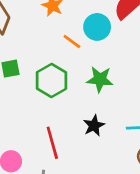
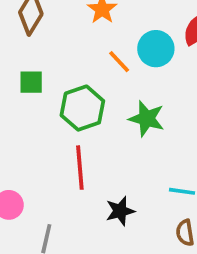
black star: (94, 126) -> (120, 211), moved
red line: (52, 143) -> (80, 168), moved

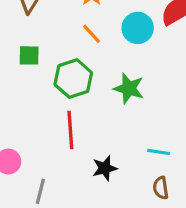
orange line: (119, 62) -> (92, 34), moved

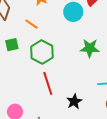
orange line: (92, 34) -> (31, 24), moved
green star: (129, 88) -> (90, 48), moved

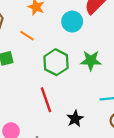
green hexagon: (42, 52) -> (56, 62), moved

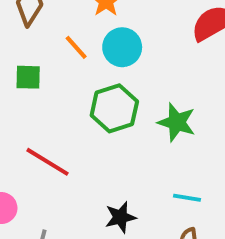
cyan circle: (72, 22) -> (122, 47), moved
red line: (46, 100) -> (47, 162), moved, turned -55

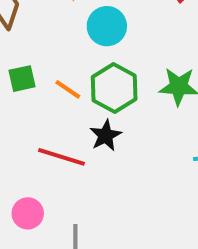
orange line: (76, 47) -> (68, 89), moved
black star: (120, 217) -> (106, 136), moved

